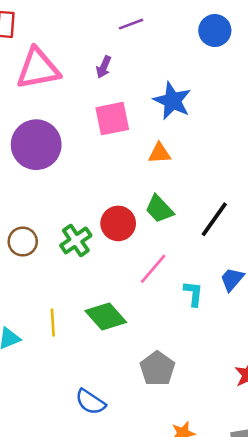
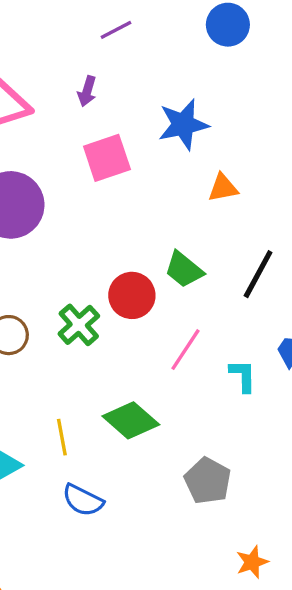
blue star: (172, 101) -> (183, 124), turned -30
orange triangle: (159, 153) -> (223, 188), moved
blue semicircle: (90, 402) -> (83, 500), moved

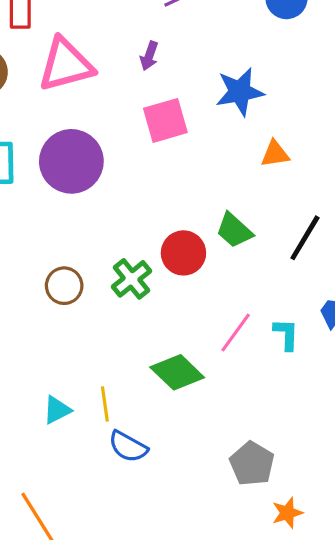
pink line: (185, 350) -> (236, 333), moved
yellow line: (62, 437) -> (105, 404), moved
gray pentagon: (208, 481) -> (252, 464), moved

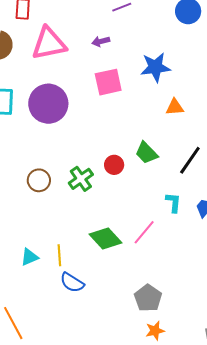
purple arrow: (149, 56) -> (101, 41), turned 54
red circle: (183, 253) -> (114, 165), size x0.7
pink line: (236, 333) -> (144, 232), moved
cyan L-shape: (286, 334) -> (173, 202), moved
orange star: (287, 513) -> (155, 331), moved

